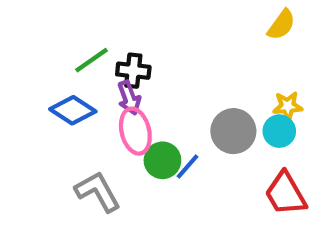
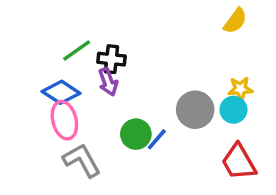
pink ellipse: (135, 131) -> (64, 120), moved

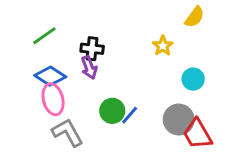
green line: (77, 50) -> (44, 36), moved
yellow star: (240, 89) -> (163, 46), moved, turned -30
gray circle: (195, 110) -> (179, 119), moved
cyan circle: (233, 110) -> (193, 79), moved

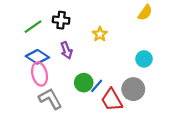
yellow star: (163, 46) -> (100, 34), moved
black cross: (92, 49) -> (61, 20), moved
red trapezoid: (197, 134) -> (112, 100), moved

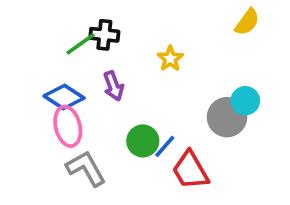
green line: (33, 27) -> (81, 44), moved
gray circle: (133, 89) -> (227, 117), moved

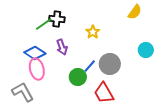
cyan circle: (245, 101) -> (146, 50), moved
gray circle: (227, 117) -> (110, 64), moved
blue line: (165, 146) -> (90, 66), moved
gray L-shape: (86, 168) -> (23, 92), moved

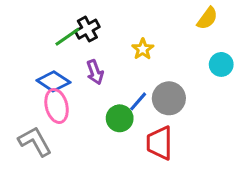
black cross: (57, 19) -> (87, 29), turned -35
cyan circle: (146, 50) -> (221, 64), moved
red trapezoid: (104, 93) -> (160, 143), turned 30

